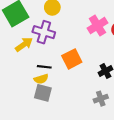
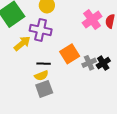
gray square: (43, 93) -> (44, 89), turned -30
gray cross: (101, 99) -> (89, 63), moved

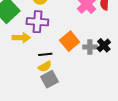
yellow arrow: (22, 43) -> (21, 38), turned 48
gray cross: (89, 63) -> (90, 47), turned 32

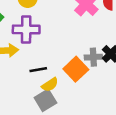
orange square: (70, 41) -> (76, 69), moved
yellow semicircle: (45, 66) -> (50, 85), moved

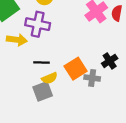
gray cross: (93, 57) -> (92, 78), moved

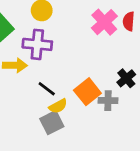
black line: (42, 62) -> (47, 89), turned 42

